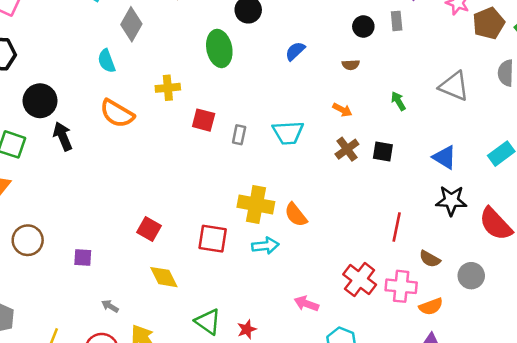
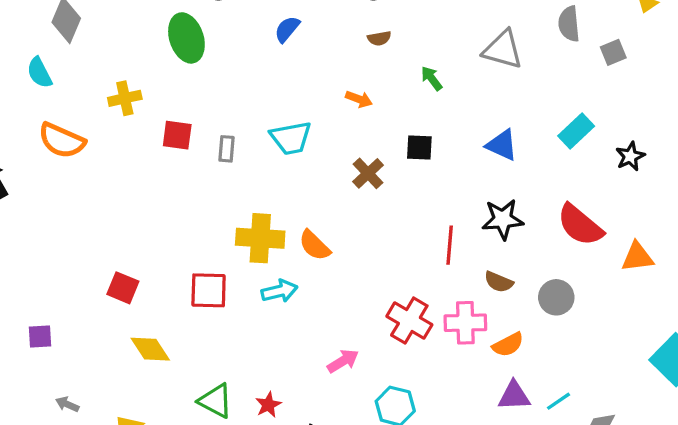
brown semicircle: (351, 65) -> (379, 38), moved
brown cross: (347, 149) -> (368, 173), moved
black star: (451, 201) -> (503, 219), moved
pink arrow: (306, 304) -> (343, 361), turned 135
gray arrow: (110, 306) -> (67, 404), moved

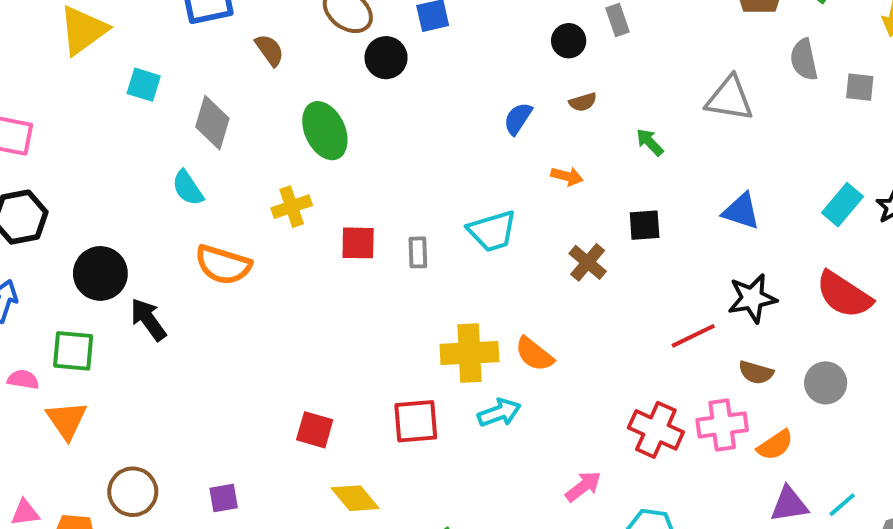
blue semicircle: (287, 29) -> (518, 119), moved
green ellipse: (186, 38) -> (325, 131), moved
gray square: (613, 52) -> (860, 87), turned 35
cyan rectangle: (576, 131) -> (842, 205), moved
red line: (450, 245) -> (693, 336), turned 66

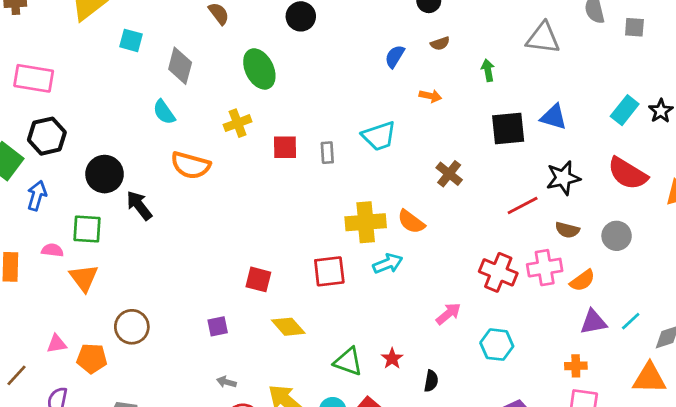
green arrow: (650, 142) -> (488, 70), turned 35
black square: (645, 225) -> (508, 129), moved, size x1.5
brown cross: (588, 262) -> (449, 174), moved
purple square: (224, 498) -> (218, 326), moved

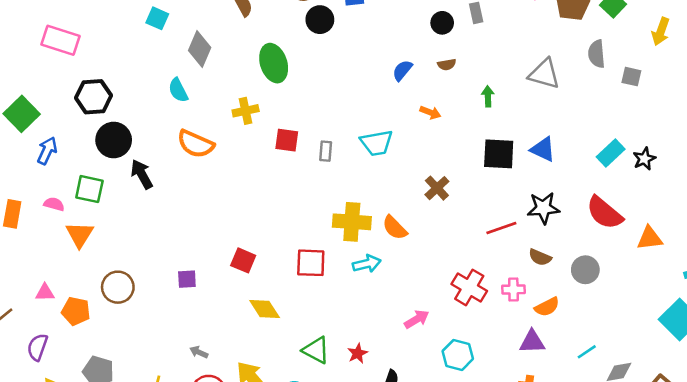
black hexagon: (47, 136) -> (93, 97), moved
pink cross: (545, 268) -> (513, 289), size x0.7
purple triangle: (593, 322) -> (532, 342), moved
purple square: (218, 326) -> (187, 279), moved

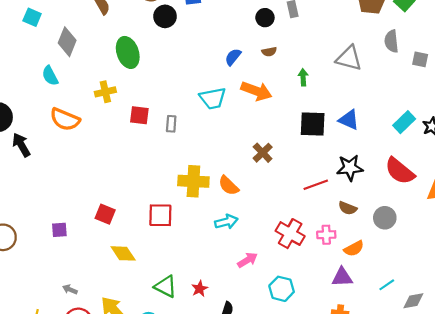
orange arrow: (430, 112) -> (256, 91), size x1.8
cyan trapezoid: (376, 143) -> (213, 98), moved
cyan arrow: (367, 264) -> (226, 222), moved

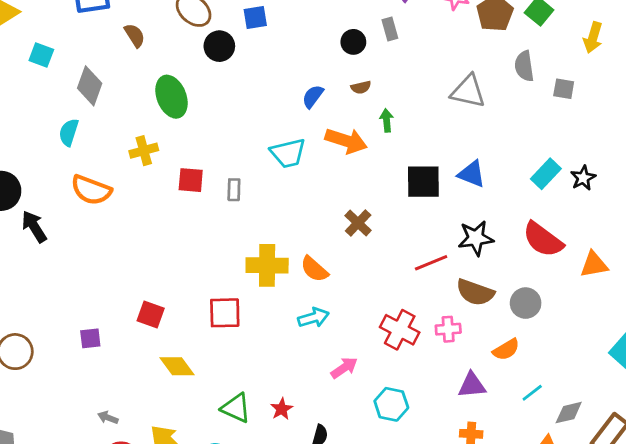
cyan semicircle: (50, 76) -> (69, 132), turned 48
green arrow: (303, 77) -> (387, 120), moved
brown semicircle: (348, 208) -> (475, 292), size x1.5
orange semicircle: (354, 249) -> (506, 350), moved

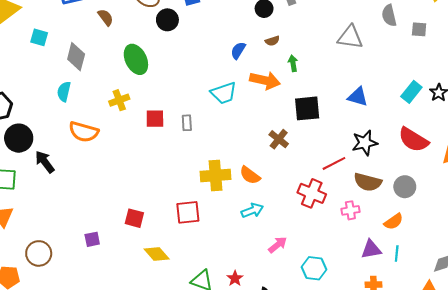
black square: (423, 182) -> (307, 108), moved
red cross: (400, 330) -> (312, 193), moved
cyan line: (532, 393) -> (397, 253), moved, turned -42

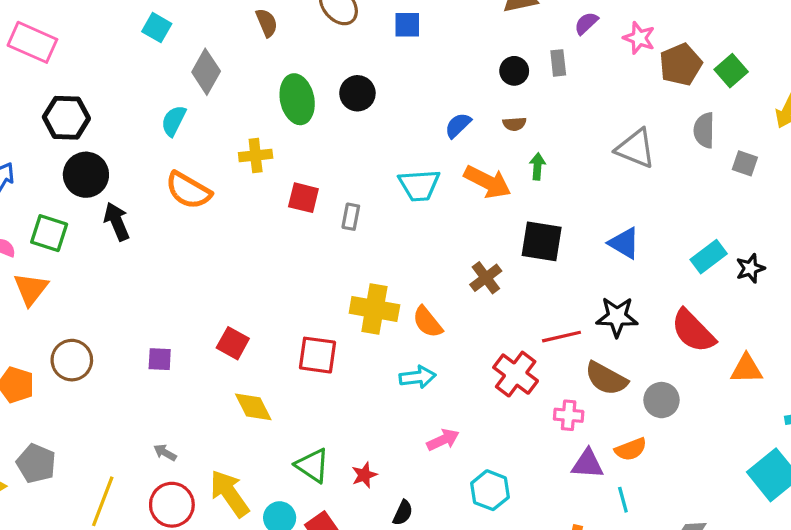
black circle: (167, 20) -> (357, 93), moved
purple triangle: (371, 249) -> (588, 464), moved
cyan line: (397, 253) -> (623, 500), turned -35

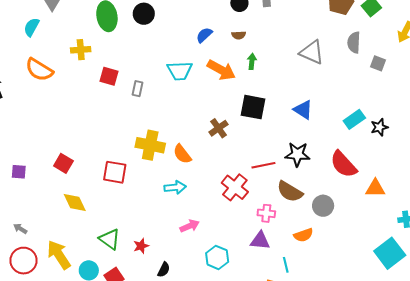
purple triangle: (588, 464) -> (260, 241), moved
cyan line: (623, 500) -> (286, 265), moved

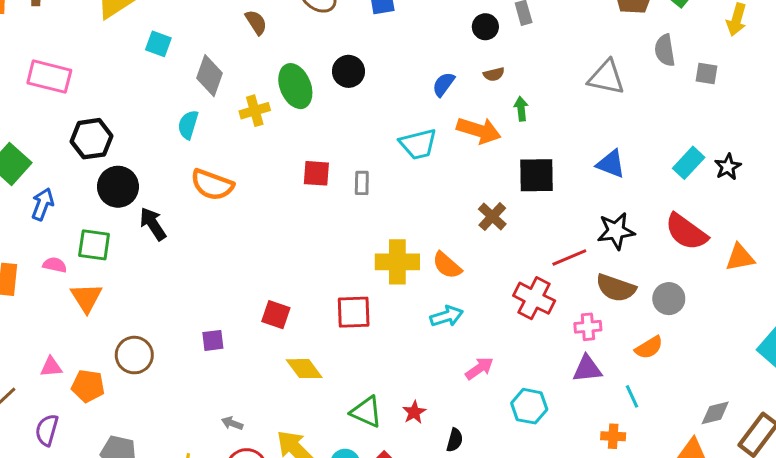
yellow cross: (81, 50) -> (255, 111), moved

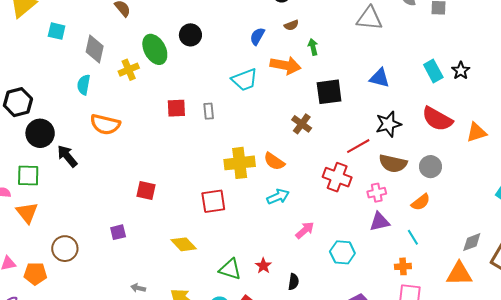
cyan rectangle: (689, 163) -> (433, 71), turned -65
red square: (276, 315) -> (146, 190), moved

